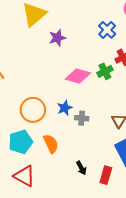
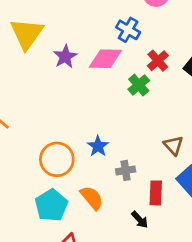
pink diamond: (78, 76) -> (105, 59), moved
gray cross: (82, 118) -> (126, 170), moved
red rectangle: (106, 175) -> (156, 193), moved

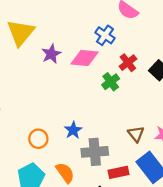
orange circle: (57, 159) -> (38, 139), size x0.7
gray cross: (126, 170) -> (95, 152), size x1.6
red rectangle: (156, 193) -> (119, 172), turned 72

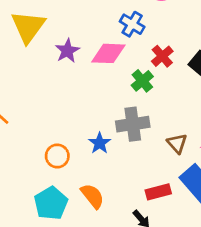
gray cross: (95, 152) -> (133, 124), moved

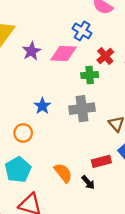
green cross: (142, 81) -> (90, 75), turned 35
blue star: (100, 143) -> (42, 106), moved
orange semicircle: (92, 196) -> (63, 173), moved

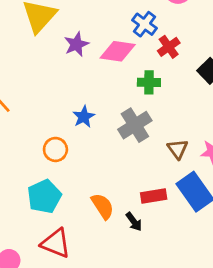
red cross: (105, 56) -> (169, 47), moved
gray cross: (82, 109) -> (135, 125), turned -30

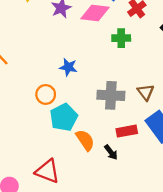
blue star: (84, 117) -> (68, 67), turned -30
gray cross: (135, 125) -> (111, 95), moved, turned 36
cyan pentagon: (44, 196) -> (64, 117), moved

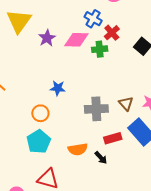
green cross: (121, 38) -> (100, 49), moved
cyan pentagon: (64, 117) -> (39, 142), moved
orange semicircle: (85, 140) -> (78, 149), turned 120

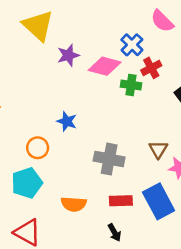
yellow triangle: (19, 21) -> (38, 26), turned -36
brown triangle: (126, 104) -> (158, 149), moved
black arrow: (101, 158) -> (114, 232), moved

